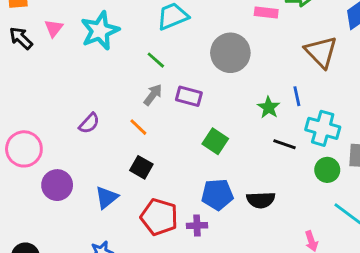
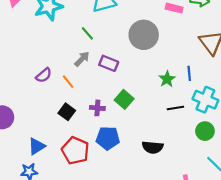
purple semicircle: (89, 123) -> (44, 75), moved
black line: (284, 144) -> (175, 108), turned -35
blue pentagon: (217, 194) -> (108, 138), moved
blue triangle: (107, 197) -> (37, 146), moved
purple cross: (197, 226) -> (97, 108), moved

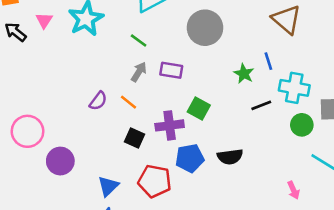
purple cross: (97, 108) -> (170, 125), size x1.5
black semicircle: (153, 147) -> (230, 157), moved

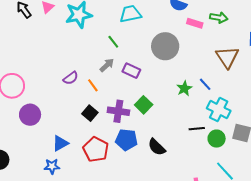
blue line: (268, 61) -> (205, 84), turned -40
black line: (261, 105) -> (197, 129), moved
black semicircle: (230, 157) -> (157, 147), turned 36

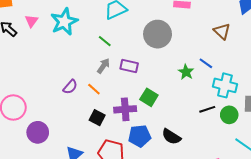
brown triangle: (227, 57) -> (222, 31), size x0.7

